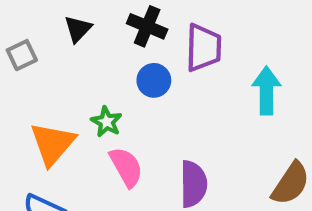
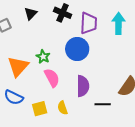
blue circle: (154, 80) -> (77, 49), moved, size x1.5
cyan arrow: (266, 91) -> (118, 23), moved

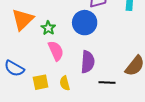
orange triangle: (18, 66) -> (23, 19), moved

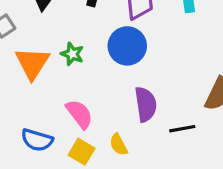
green star: (48, 28) -> (72, 54), moved
pink semicircle: (56, 51) -> (79, 114), moved
yellow square: (41, 82) -> (82, 152), turned -35

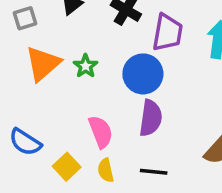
purple semicircle: (146, 104) -> (151, 118), moved
pink semicircle: (79, 114) -> (101, 132), moved
black line: (182, 129) -> (154, 172), moved

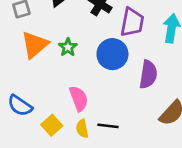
purple semicircle: (151, 118) -> (148, 74), moved
black line: (154, 172) -> (108, 126), moved

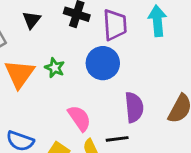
purple semicircle: (148, 74) -> (134, 107), moved

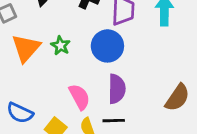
purple semicircle: (134, 107) -> (117, 89), moved

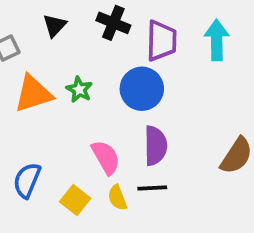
orange triangle: (26, 48) -> (33, 94), turned 32
blue semicircle: (20, 113) -> (27, 180), turned 88

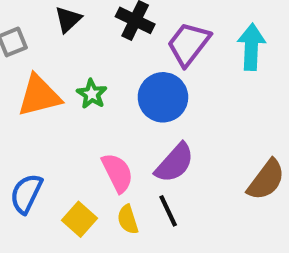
purple trapezoid: (161, 41) -> (189, 44), turned -147
purple semicircle: (155, 146) -> (175, 163), turned 39
black line: (152, 188) -> (168, 211), turned 64

